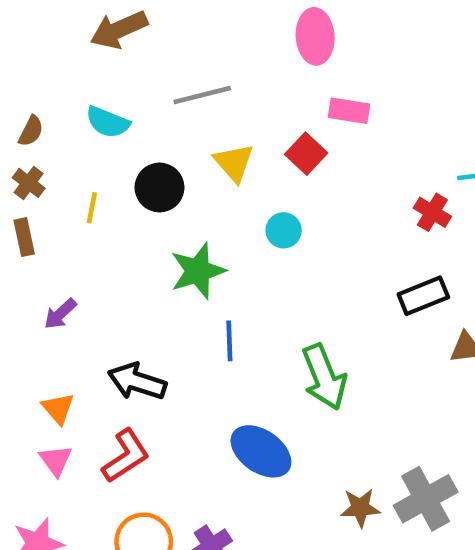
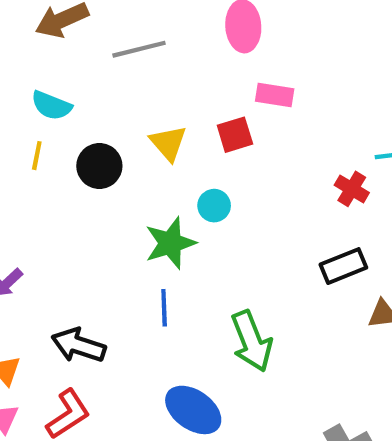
gray line: (202, 95) -> (139, 49), moved
red square: (306, 154) -> (235, 135), turned 30
yellow line: (92, 208) -> (37, 156), moved
green star: (198, 271) -> (170, 243), moved

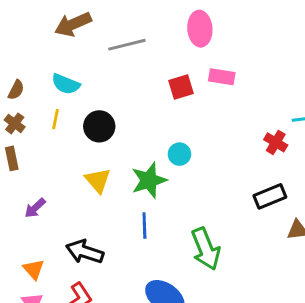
red square: (235, 135) -> (181, 87), moved
yellow triangle: (168, 143) -> (98, 180), moved

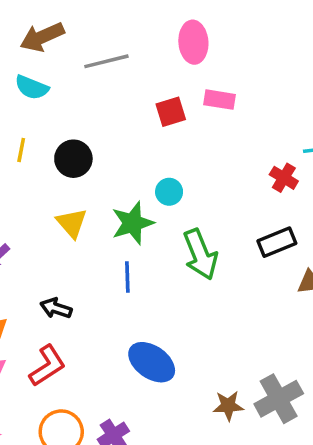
cyan semicircle: (66, 84) -> (32, 87), moved
green arrow: (206, 249) -> (200, 254), moved
black arrow: (85, 252) -> (56, 308), size x0.7

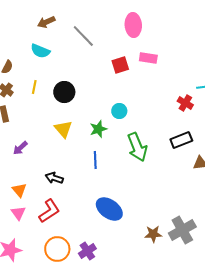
brown arrow: (42, 37) -> (46, 22), size x0.7
gray line: (106, 61) -> (83, 36), turned 60
green star: (133, 223) -> (98, 129), size x0.7

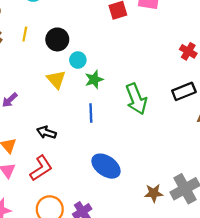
cyan circle: (119, 111) -> (78, 60), moved

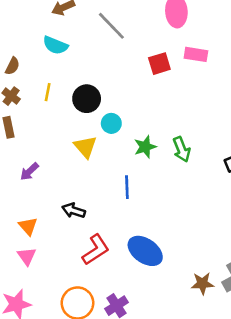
green star: (94, 79) -> (145, 147), moved
green arrow: (136, 99) -> (182, 149), moved, size x0.7
red L-shape: (41, 168) -> (96, 250), moved

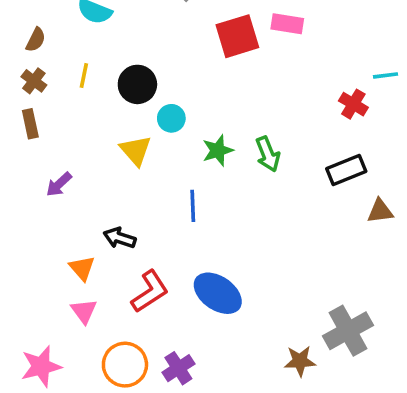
red square: (159, 64) -> (237, 36), size x1.4
orange triangle: (28, 226) -> (82, 268), moved
pink triangle: (27, 256) -> (84, 311), moved
brown star: (202, 283) -> (300, 361), moved

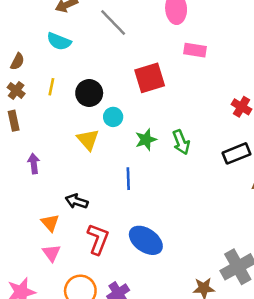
red square: (237, 36) -> (150, 78), moved
purple arrow: (59, 184) -> (34, 164), turned 126
red L-shape: (150, 291) -> (98, 239), turned -36

